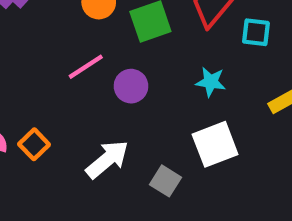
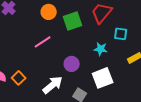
cyan square: (256, 32) -> (121, 34), moved
purple circle: (131, 86) -> (72, 64), moved

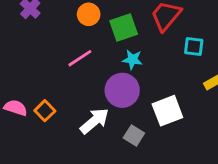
cyan star: (101, 49) -> (132, 60), moved
purple circle: (72, 64) -> (122, 90), size x1.5

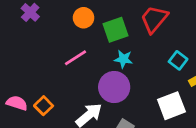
cyan square: (194, 46) -> (178, 60), moved, turned 30
white square: (167, 111) -> (171, 106), moved

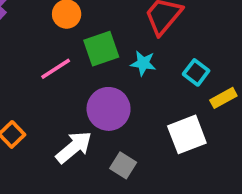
green square: (115, 30) -> (101, 49), moved
cyan star: (123, 59) -> (143, 63), moved

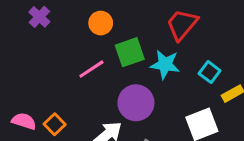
cyan star: (143, 63) -> (165, 64), size x1.4

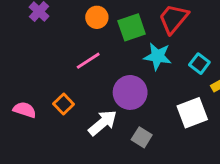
green square: (130, 52) -> (132, 27), moved
orange square: (55, 124) -> (64, 104), moved

